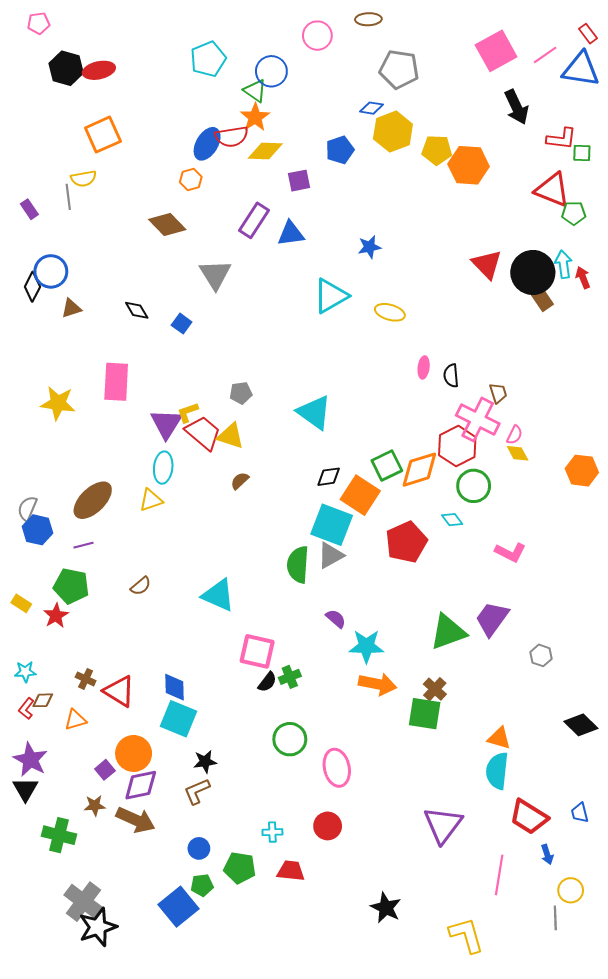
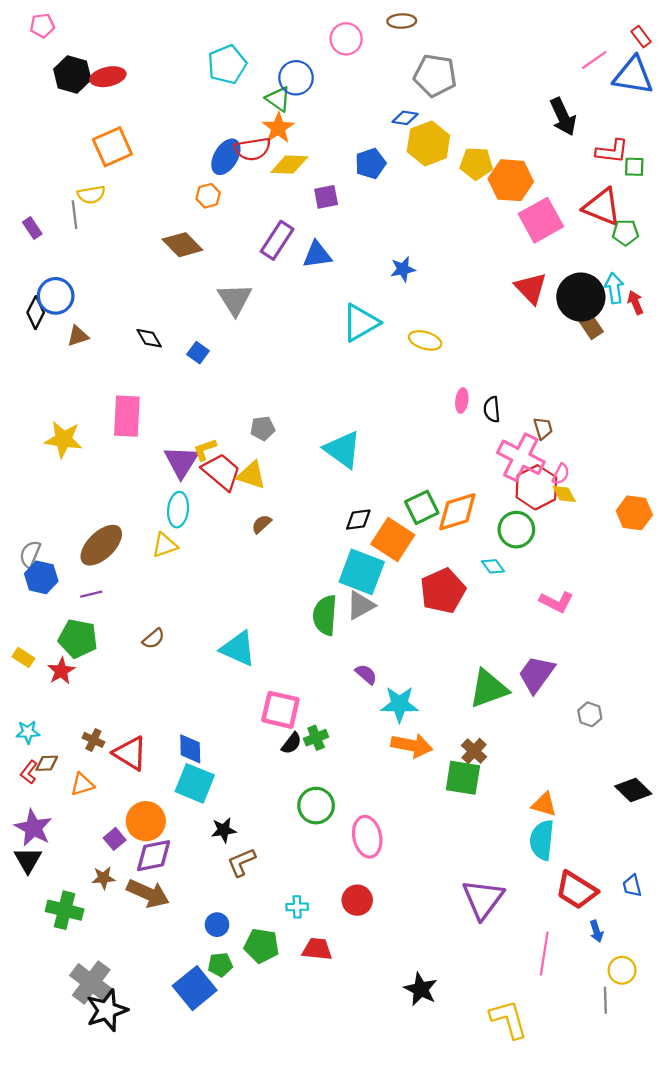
pink square: (496, 51) -> (541, 220), moved
red hexagon: (457, 446) -> (536, 487), moved
brown L-shape: (197, 791) -> (241, 862), moved

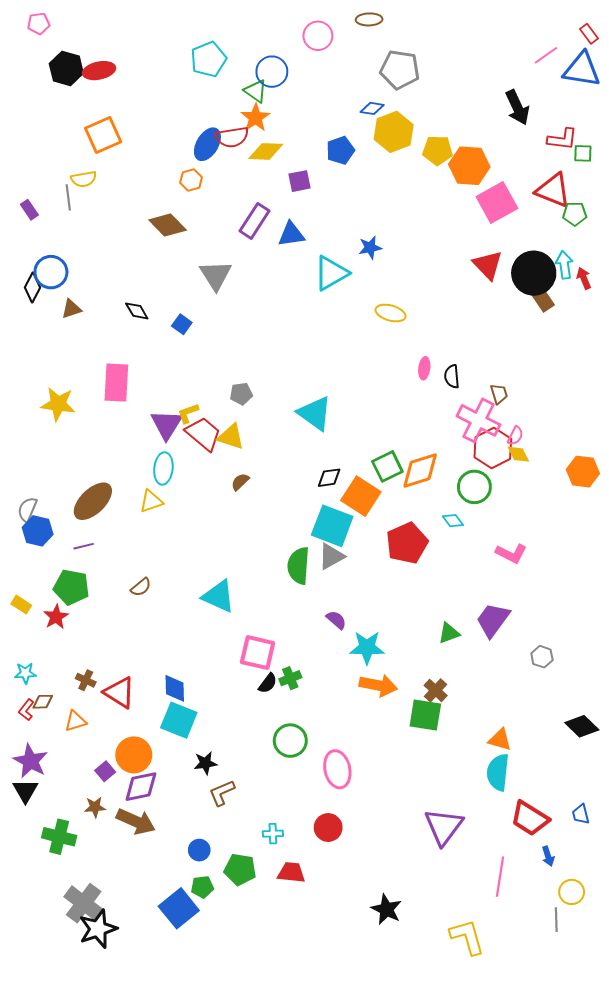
cyan triangle: (361, 323) -> (331, 273), moved
green triangle: (489, 689) -> (449, 633), size x0.6

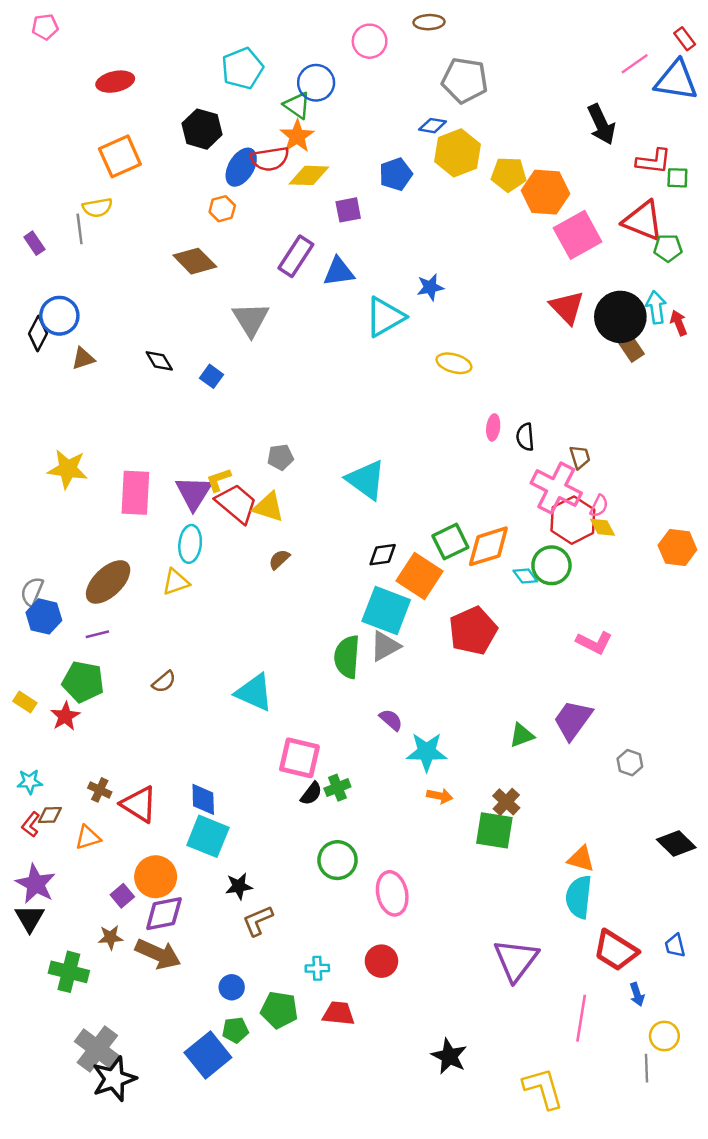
black hexagon: (66, 69) -> (202, 129), moved
pink rectangle: (116, 383) -> (135, 493), moved
cyan diamond: (453, 521) -> (525, 576), moved
orange arrow: (378, 685) -> (440, 796), size x0.6

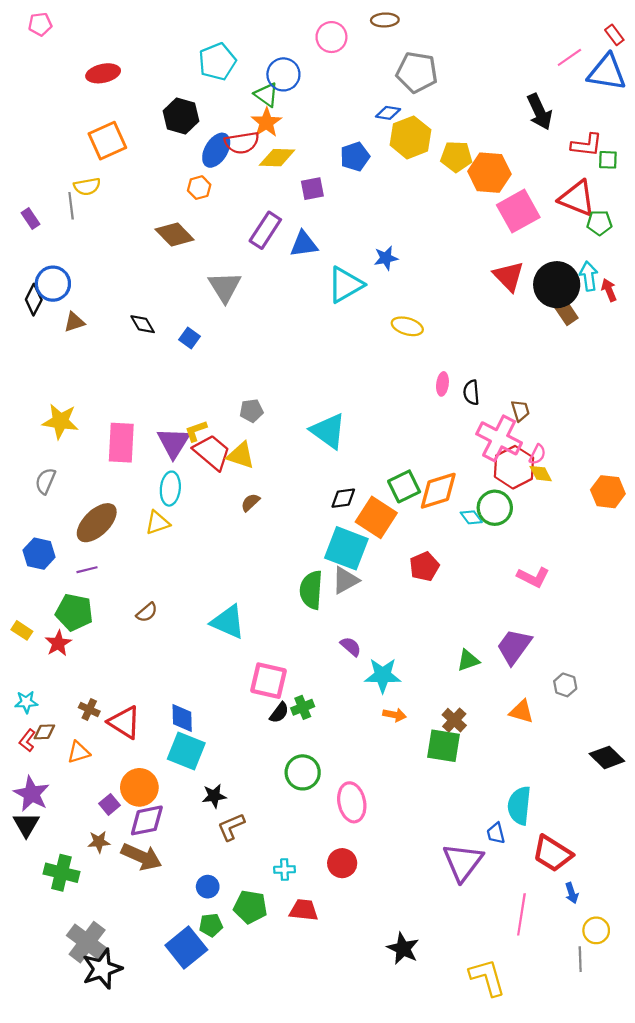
gray semicircle: (32, 591) -> (45, 481), moved
red pentagon: (473, 631) -> (424, 566), size x0.7
orange triangle: (581, 859) -> (521, 712), moved
blue trapezoid: (675, 946) -> (496, 833), moved

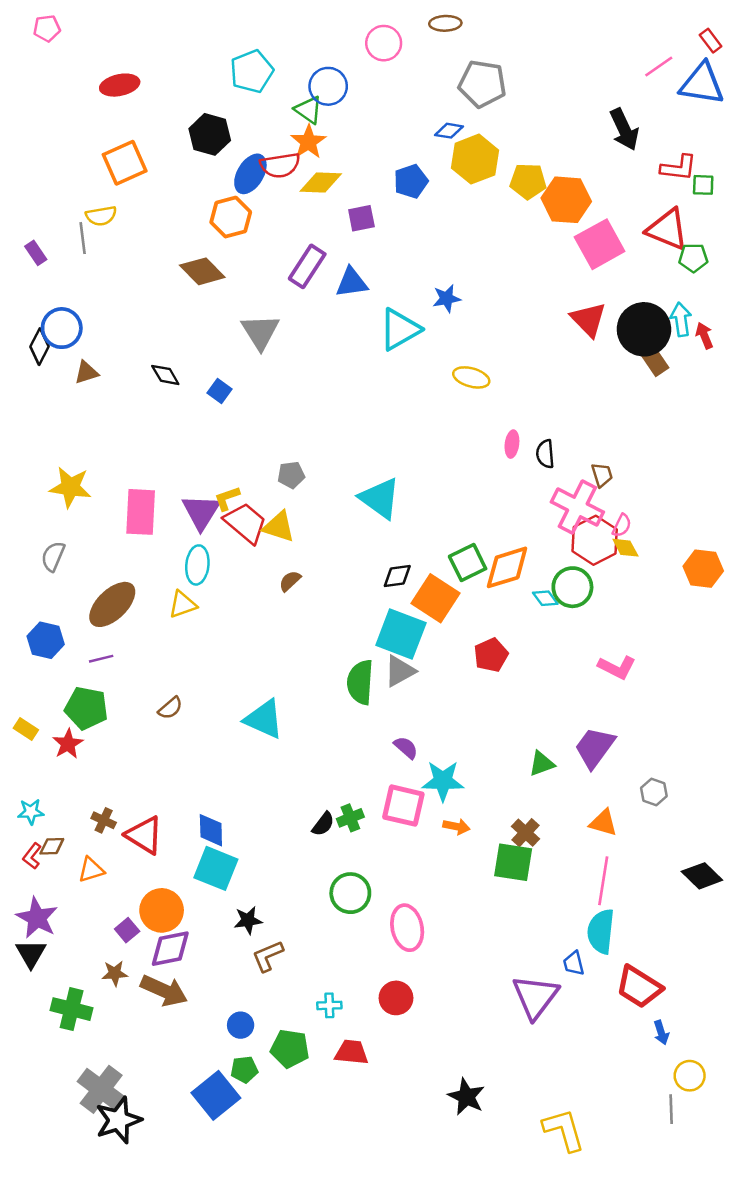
orange hexagon: (199, 188) -> (231, 217), size x1.5
pink square: (269, 681) -> (403, 806), moved
pink line: (521, 914) -> (603, 881), moved

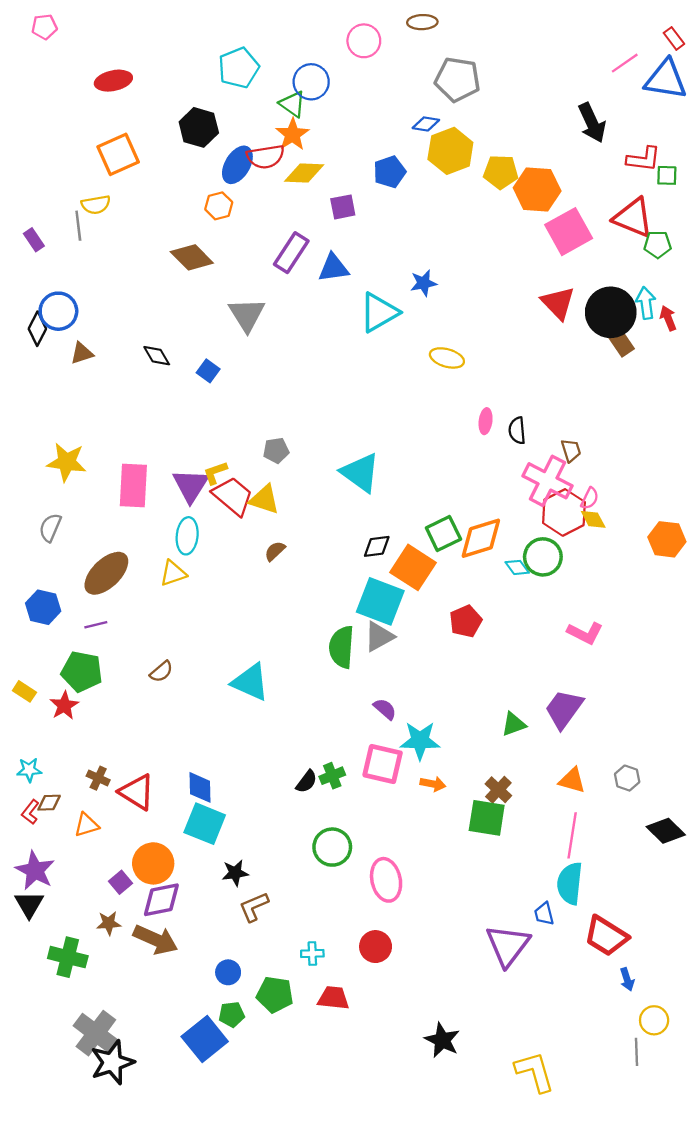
orange hexagon: (231, 217) -> (219, 206), size x0.7
gray hexagon: (654, 792) -> (627, 778), moved

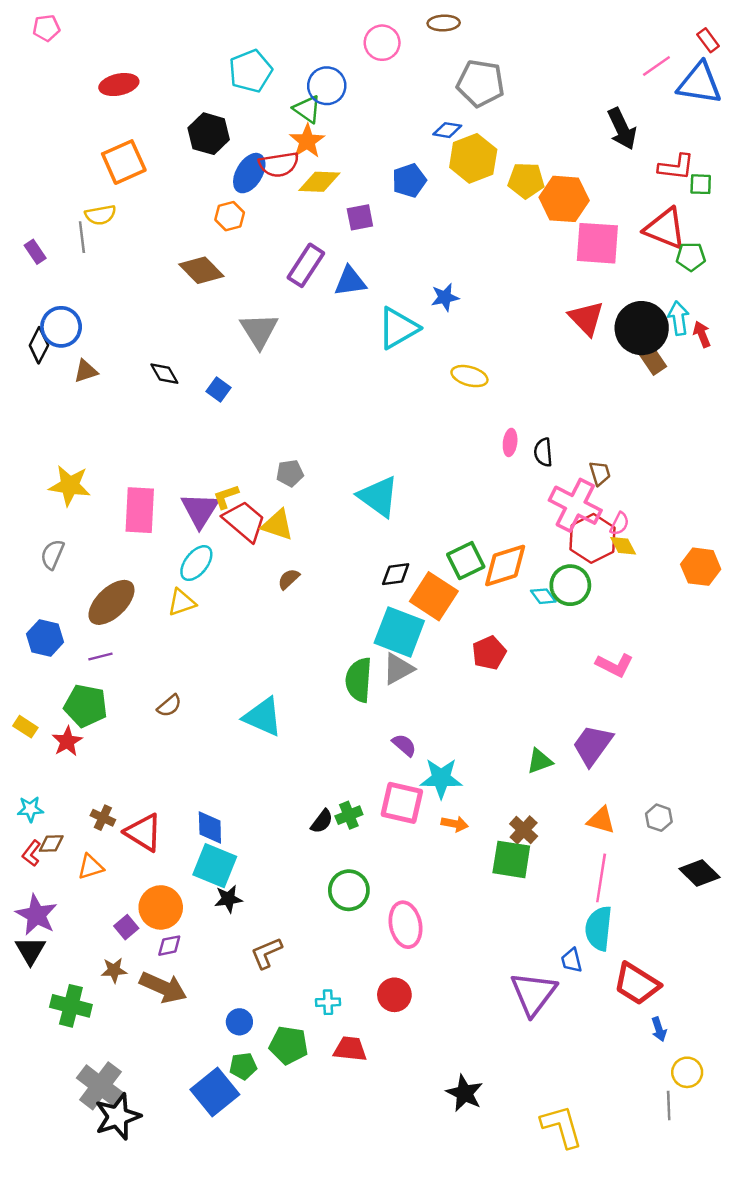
pink square: (569, 232) -> (597, 243), turned 33
cyan ellipse: (187, 536) -> (196, 563), turned 32
black star: (235, 873) -> (228, 899), moved
purple diamond: (161, 900) -> (169, 946), size x0.6

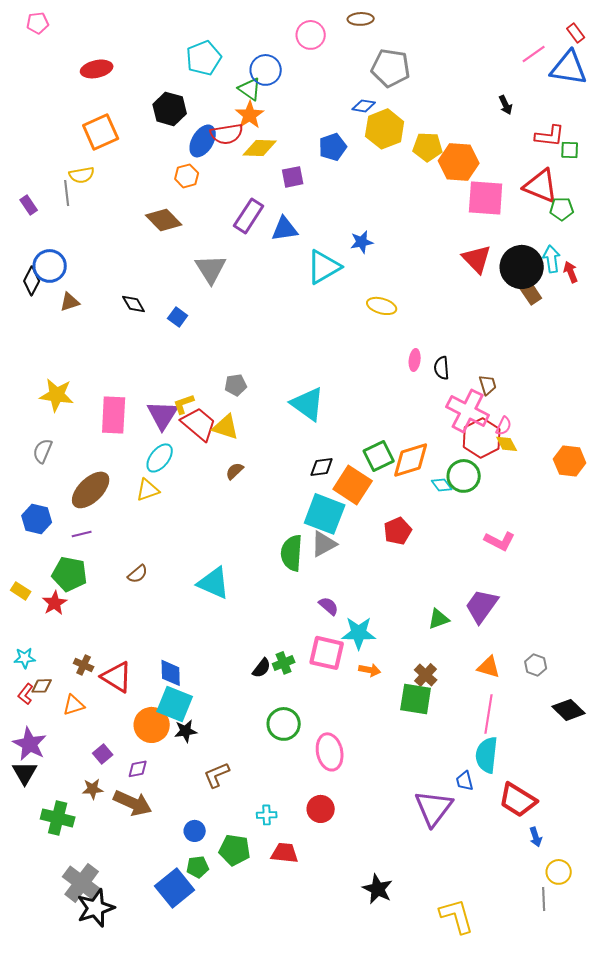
black arrow: (622, 129) -> (506, 105), size x0.6
orange circle: (161, 907) -> (152, 725), moved

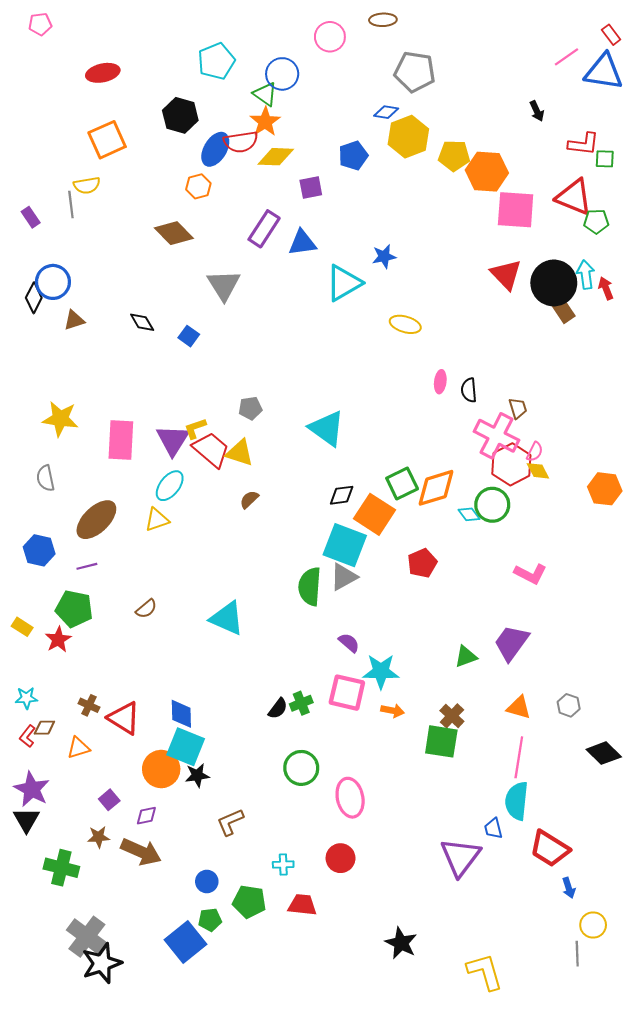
gray semicircle: (43, 451) -> (46, 478), turned -35

